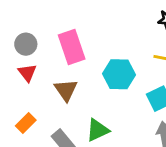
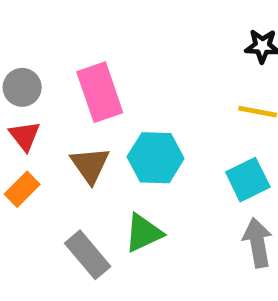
cyan hexagon: (119, 74) -> (156, 158), moved
orange rectangle: (26, 123) -> (22, 189), moved

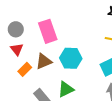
brown triangle: (90, 165) -> (44, 61), turned 42
orange rectangle: (22, 189) -> (25, 69), moved

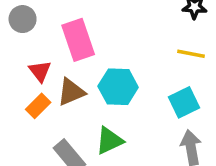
gray circle: (16, 29) -> (23, 19), moved
red triangle: (17, 49) -> (40, 71), moved

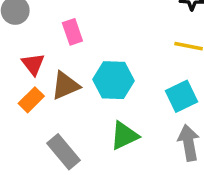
pink rectangle: (78, 40) -> (72, 32), size x0.6
green triangle: (109, 141) -> (124, 136), moved

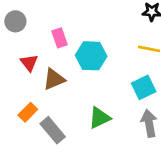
cyan hexagon: (114, 80) -> (91, 56), moved
orange rectangle: (31, 100) -> (28, 112), moved

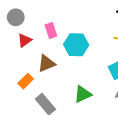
red triangle: (29, 63) -> (25, 40), moved, turned 32
orange rectangle: (28, 112) -> (26, 81), moved

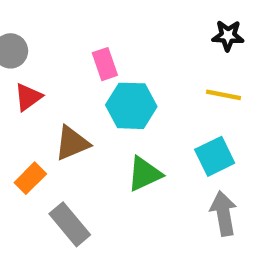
pink rectangle: (51, 31) -> (105, 64), moved
green triangle: (83, 94) -> (144, 174), moved

